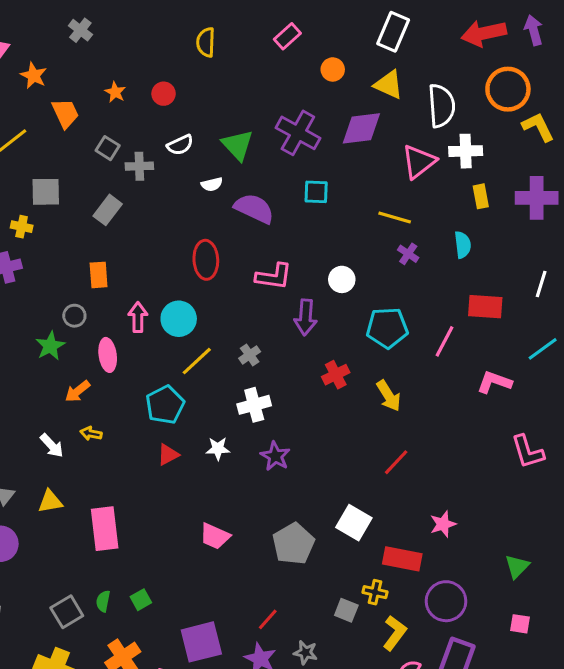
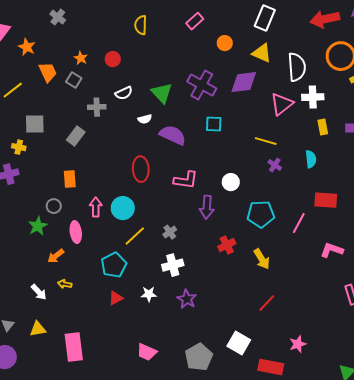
gray square: (108, 148) -> (74, 80), moved

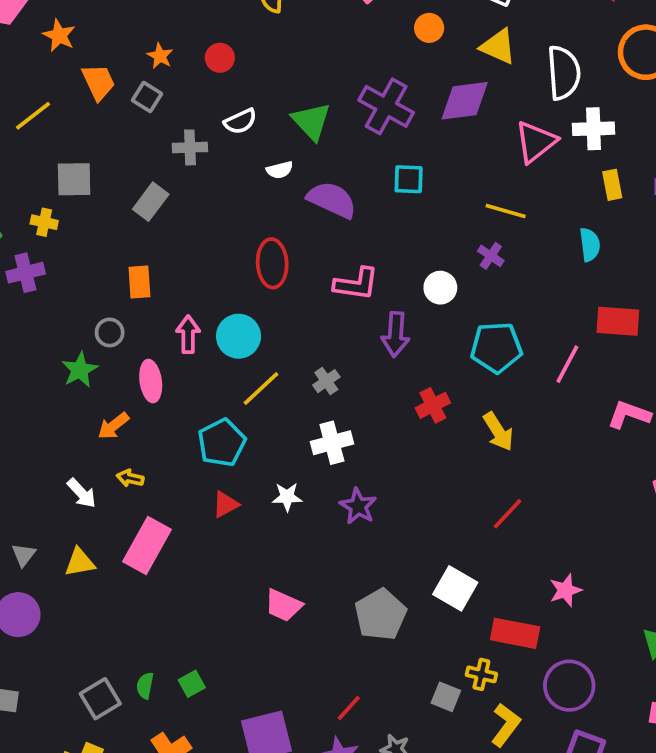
purple cross: (275, 165) -> (491, 256), moved
pink rectangle: (74, 347) -> (147, 545), moved, turned 36

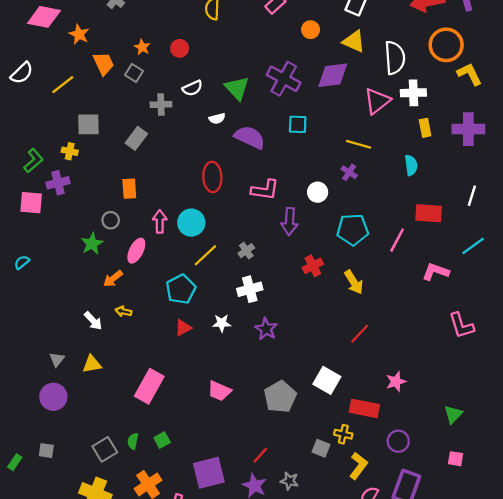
pink ellipse: (151, 381) -> (136, 251), turned 35
pink rectangle: (147, 545) -> (149, 386), moved
purple circle: (569, 686) -> (398, 441), size x0.7

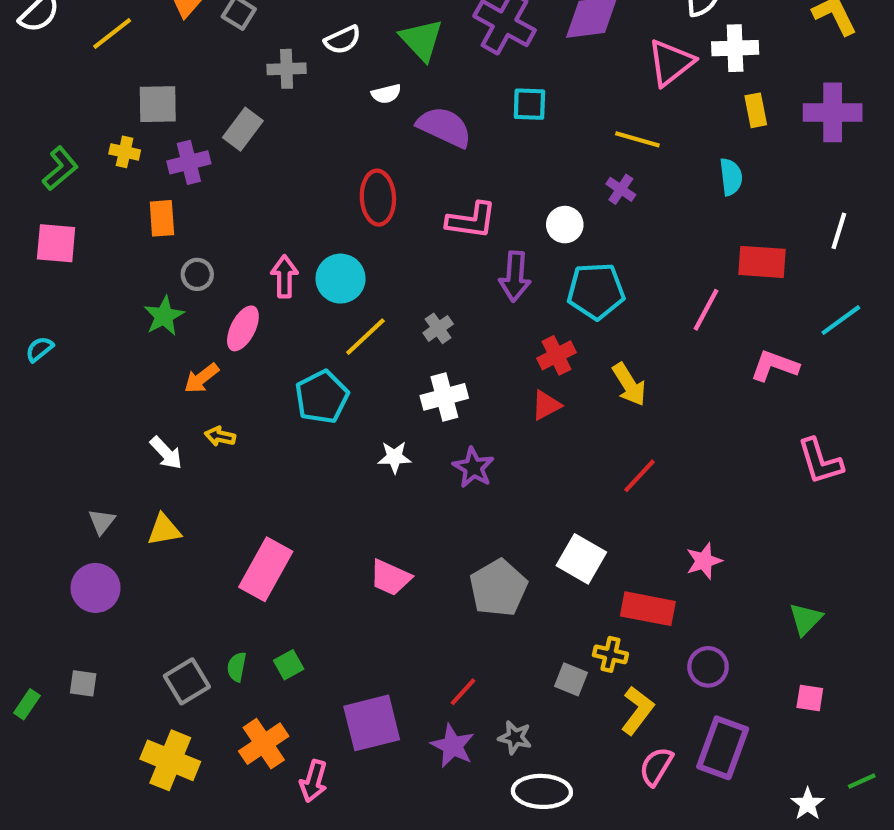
purple cross: (58, 183) -> (189, 162), moved
orange rectangle: (129, 189) -> (162, 218), moved
cyan pentagon: (353, 230) -> (596, 291), moved
red triangle: (183, 328) -> (546, 405), moved

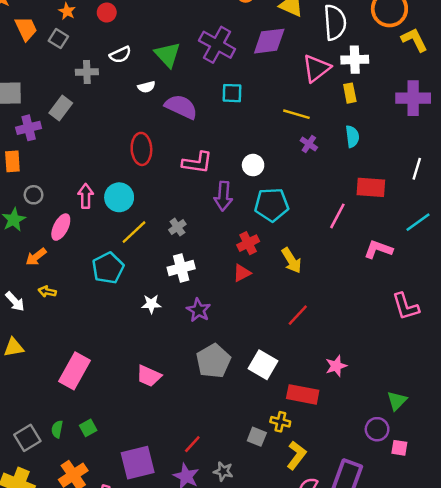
yellow rectangle: (756, 110) -> (350, 93), moved
purple cross: (621, 189) -> (309, 144), moved
gray pentagon: (498, 588) -> (213, 361), moved
purple circle: (708, 667) -> (377, 429), moved

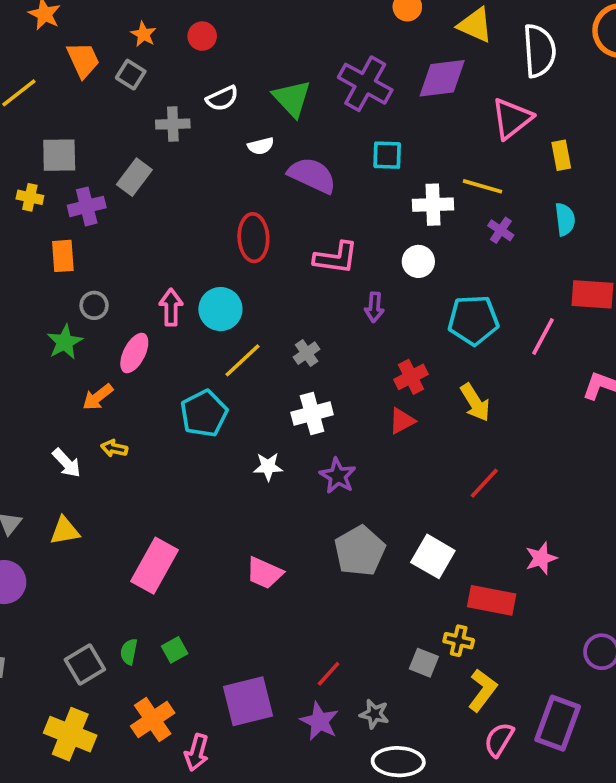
white cross: (355, 60) -> (433, 205), moved
purple arrow: (223, 196) -> (374, 307), size x0.7
cyan pentagon: (272, 205) -> (473, 320), moved

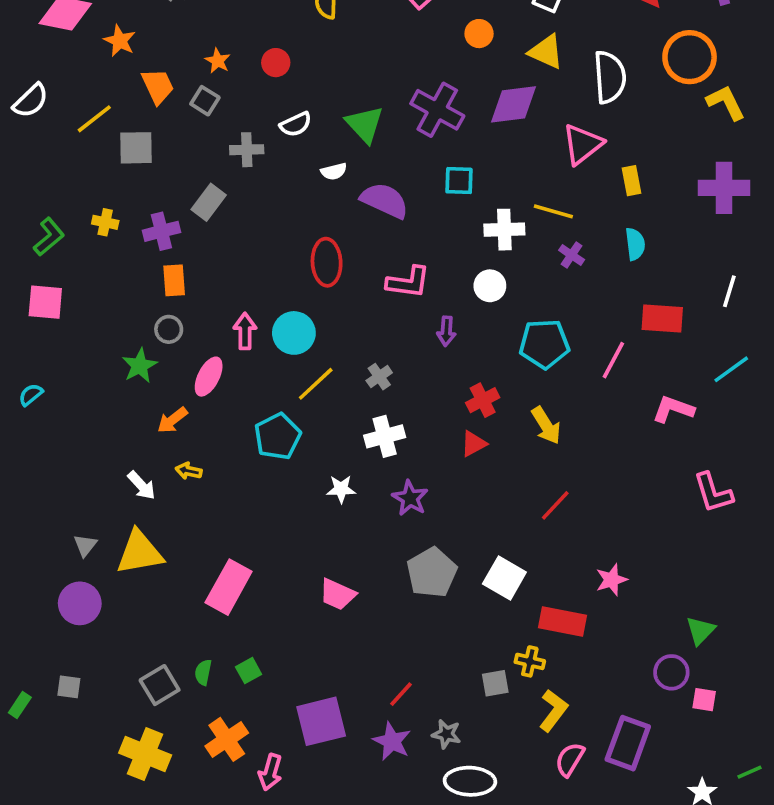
gray square: (59, 155) -> (136, 148), moved
orange rectangle: (63, 256) -> (174, 280), moved
yellow triangle: (65, 531) -> (140, 553), size x1.6
gray square: (424, 663) -> (495, 683), turned -32

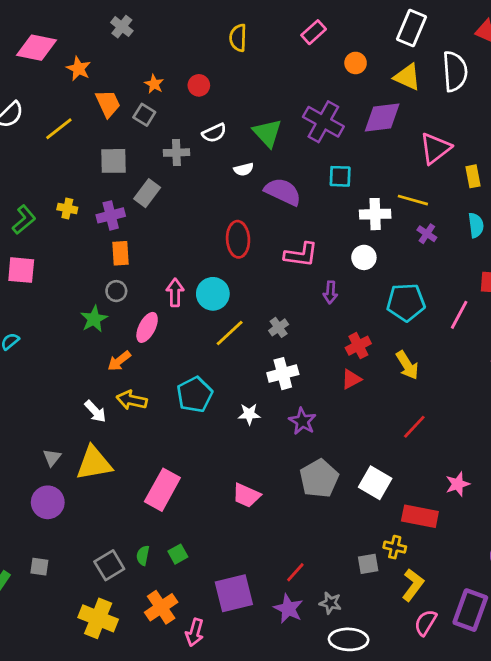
white semicircle: (610, 77) -> (455, 71), moved
gray square: (136, 148) -> (113, 161), moved
cyan pentagon: (278, 436) -> (195, 395), moved
yellow arrow: (189, 471) -> (132, 400), size x1.5

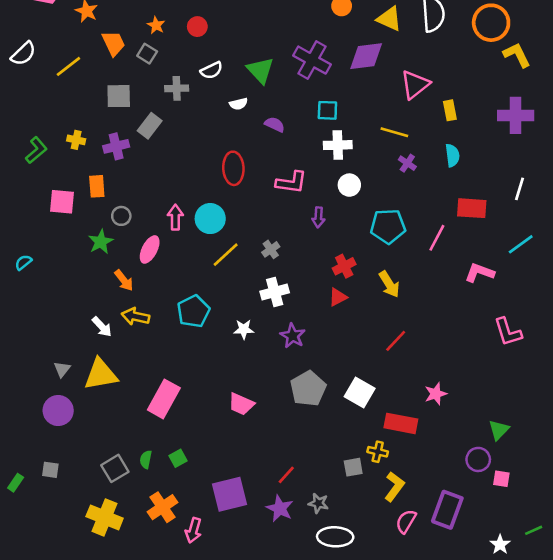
purple semicircle: (283, 192) -> (275, 124), size x0.6
white cross: (375, 214) -> (338, 145), moved
orange rectangle: (120, 253) -> (97, 186), moved
pink square: (21, 270) -> (62, 202), moved
orange arrow: (119, 361) -> (124, 280), turned -90

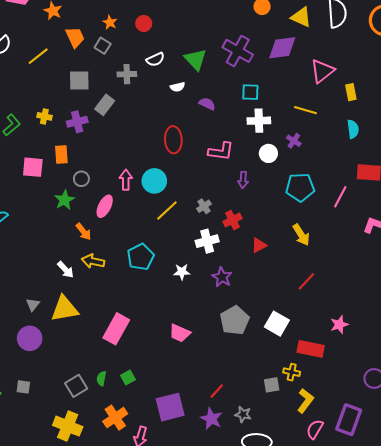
purple cross: (407, 163) -> (294, 141), moved
red cross: (344, 266) -> (232, 220), moved

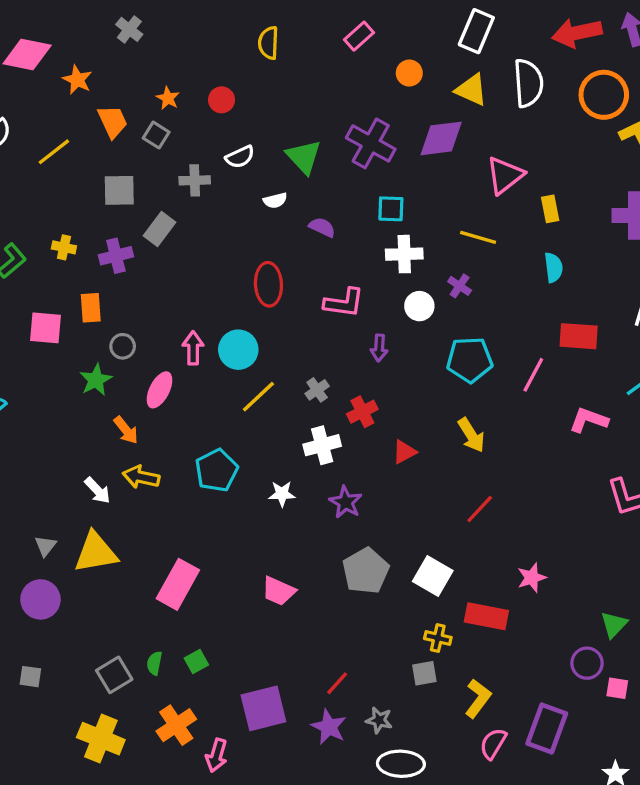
yellow cross: (292, 372) -> (438, 638), moved

